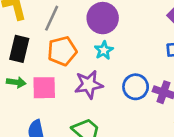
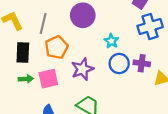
cyan star: (104, 50) -> (111, 41), moved

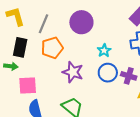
purple star: (82, 69) -> (73, 72), turned 30
green arrow: (26, 79) -> (11, 66), moved
pink square: (48, 79) -> (28, 85), moved

